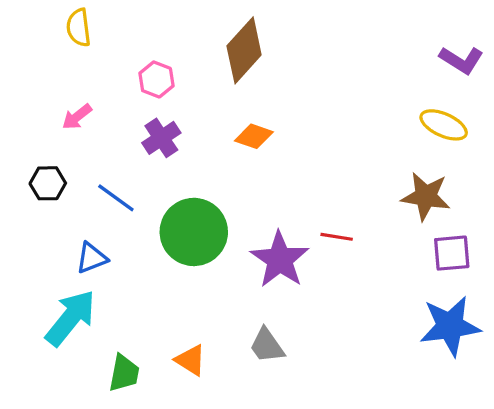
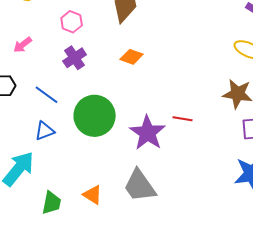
blue triangle: (92, 258) -> (45, 131), moved
gray trapezoid: (267, 346) -> (140, 186), size x1.5

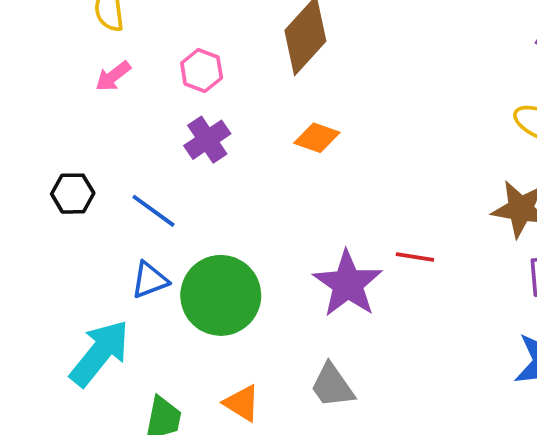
pink arrow: (23, 45) -> (113, 76), moved
green circle: (95, 116) -> (221, 295), moved
gray trapezoid: (140, 186) -> (332, 386), size x0.7

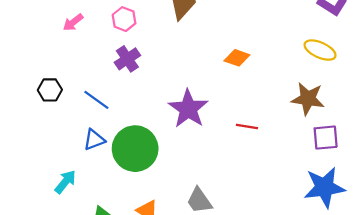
orange diamond: (317, 138) -> (237, 58), moved
purple star: (348, 284) -> (188, 109), moved
cyan arrow: (100, 353) -> (65, 182), size x0.6

